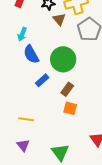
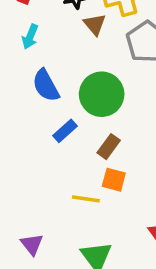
cyan arrow: (22, 34) -> (30, 37), moved
yellow line: (26, 119) -> (86, 199), moved

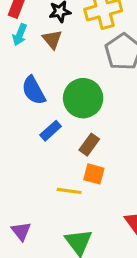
brown triangle: (95, 24) -> (52, 39), moved
cyan arrow: (30, 37) -> (20, 35), moved

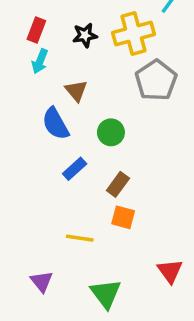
brown triangle: (52, 39) -> (76, 91), moved
green circle: (83, 98) -> (111, 132), size x0.6
yellow line: (69, 191) -> (80, 238), moved

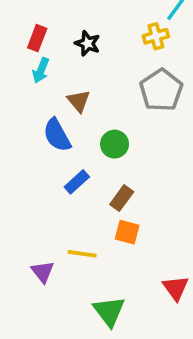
yellow cross: (133, 34) -> (156, 36), moved, size x0.6
black star: (85, 35) -> (88, 43), turned 30
purple triangle: (42, 281) -> (43, 272), moved

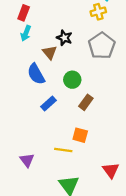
black star: (88, 43) -> (64, 38), moved
brown rectangle: (122, 198) -> (86, 102), moved
yellow line: (82, 254) -> (63, 150), moved

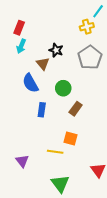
blue rectangle: (48, 103) -> (42, 110), turned -40

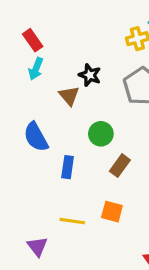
red rectangle: (19, 28) -> (33, 40), turned -56
blue semicircle: (30, 83) -> (36, 137), moved
yellow line: (55, 152) -> (72, 221), moved

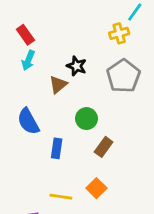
brown triangle: (69, 96) -> (58, 84), turned 30
orange square: (112, 212) -> (96, 188), turned 30

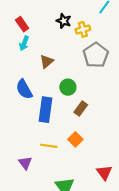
yellow cross: (119, 33) -> (83, 29), moved
black star: (77, 66) -> (64, 21), moved
blue rectangle: (57, 148) -> (46, 110), size x1.6

